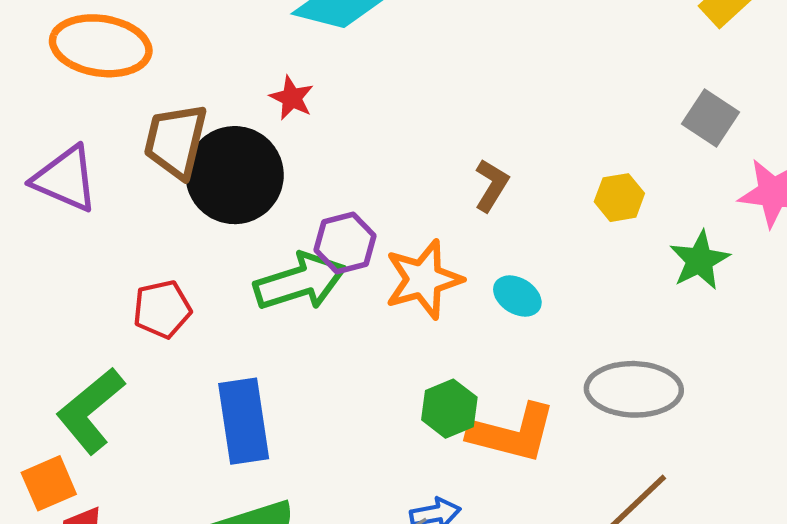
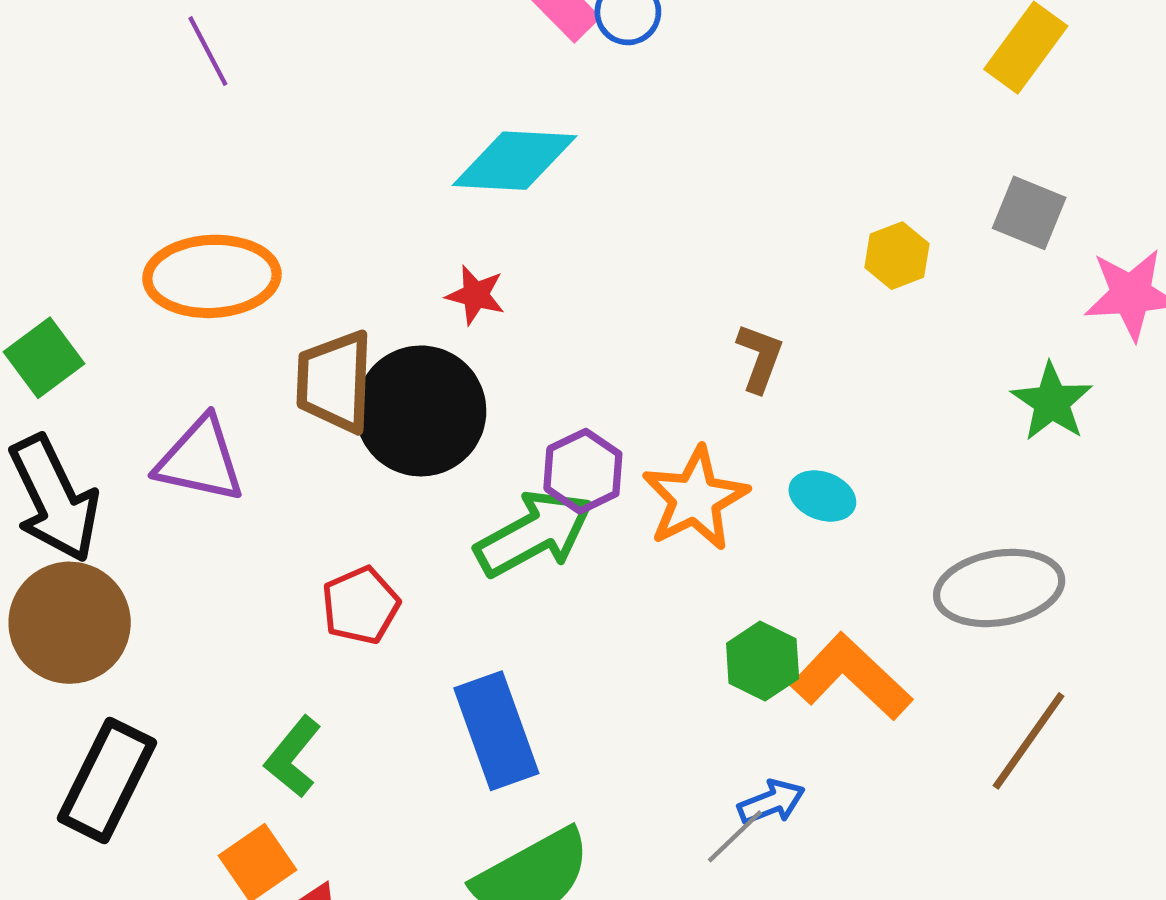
yellow hexagon: (619, 198) -> (897, 256), moved
green L-shape: (90, 411) -> (293, 757), size x0.7
orange L-shape: (512, 433) -> (851, 677), turned -140

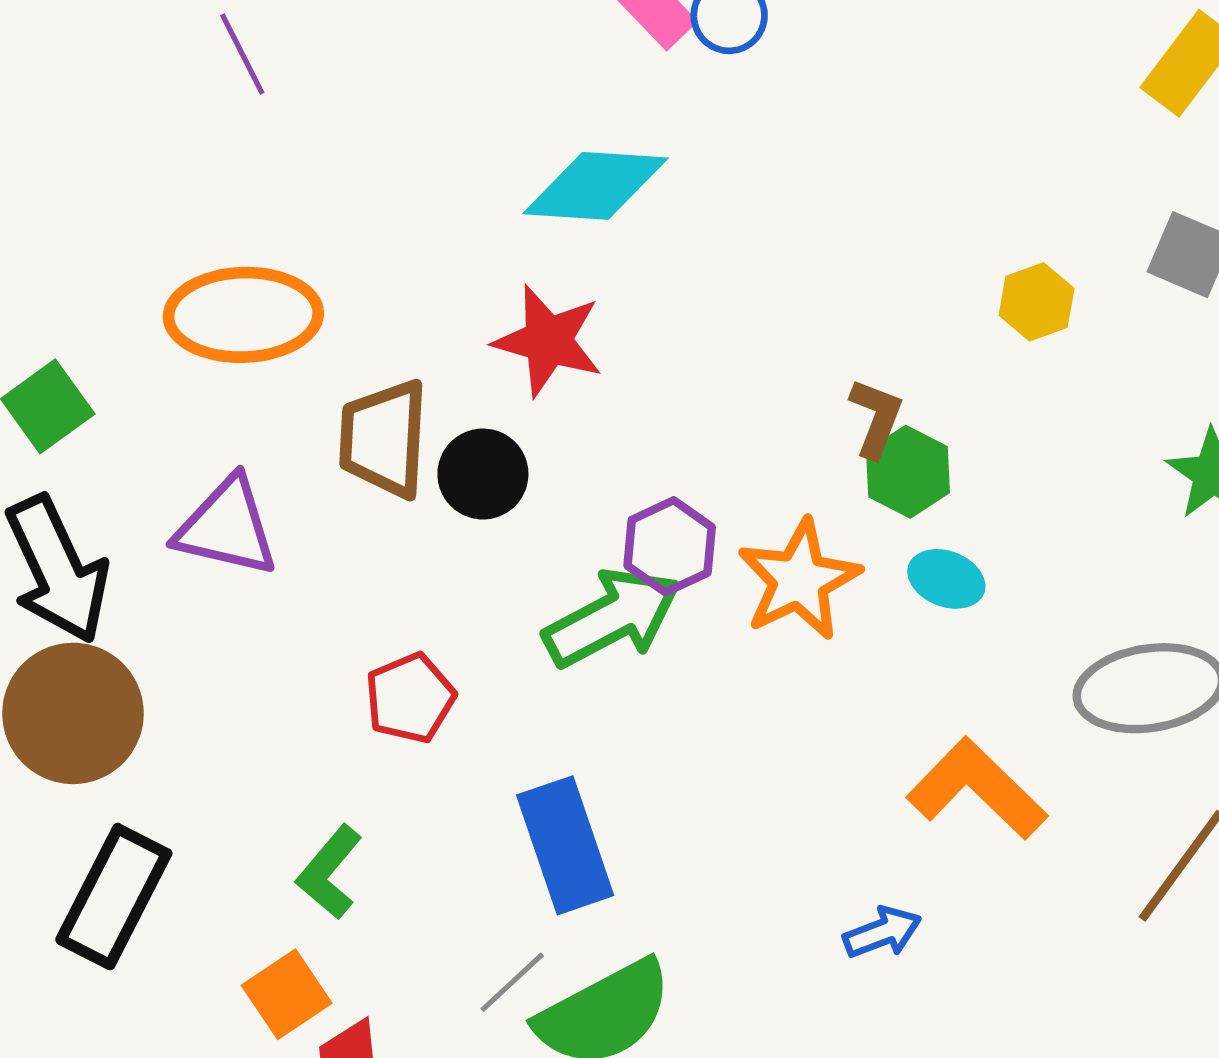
red star: (476, 295) -> (548, 341), size x1.6
black circle: (421, 411) -> (483, 474), size x0.6
green hexagon: (763, 661) -> (908, 472), moved
gray line: (735, 836) -> (512, 982), moved

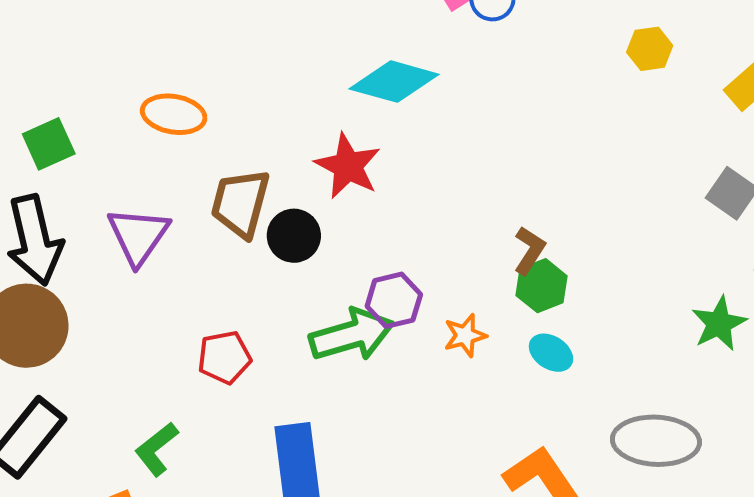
yellow hexagon: (1037, 302) -> (650, 49), moved
orange ellipse: (243, 315) -> (174, 114), size x0.7
purple triangle: (227, 527) -> (138, 236), turned 40
orange star: (799, 580) -> (465, 335), size x0.6

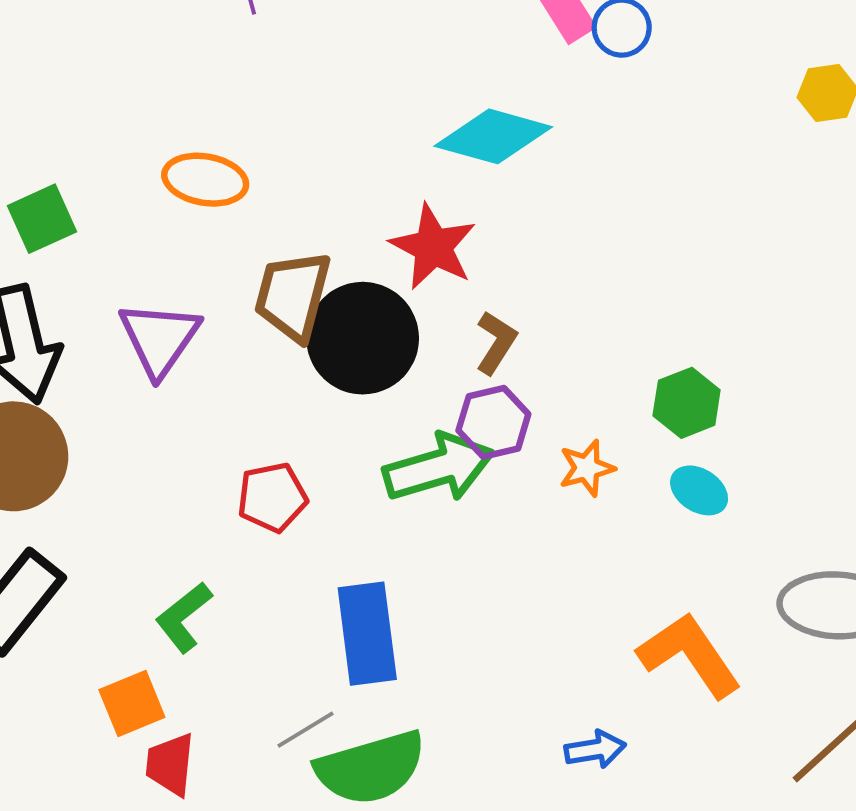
black circle: (294, 236) -> (363, 338), size x1.6
brown L-shape: (529, 250) -> (496, 343), moved

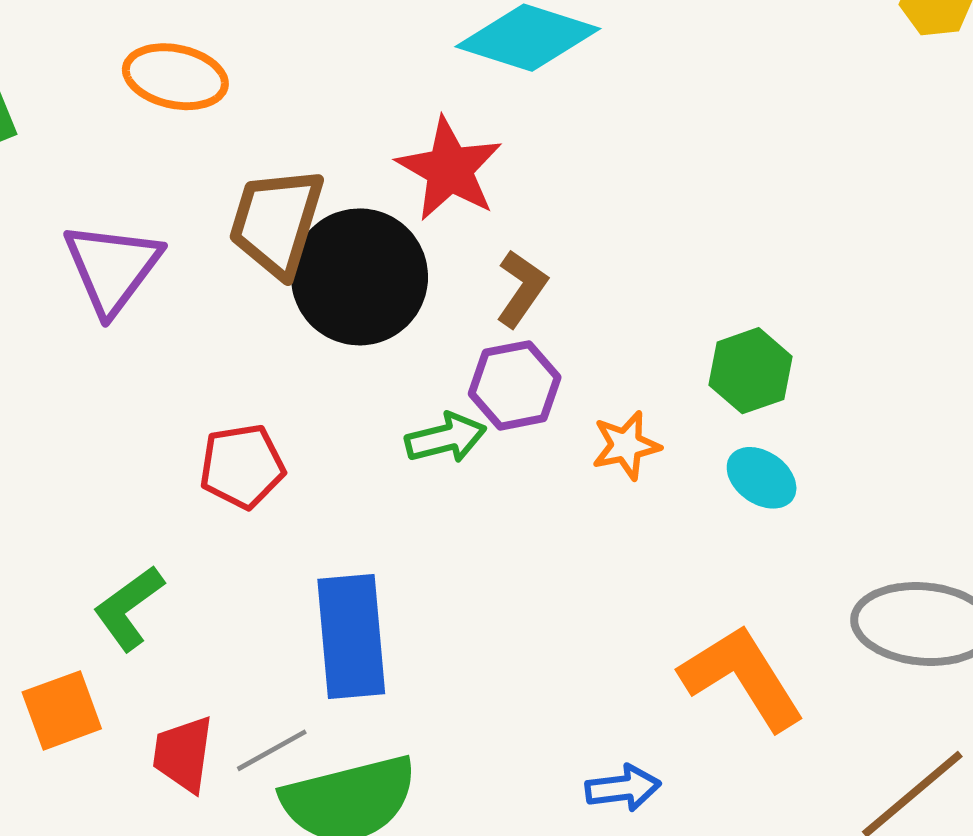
green arrow: (439, 468) -> (446, 438), size x0.6
red trapezoid: (170, 764) -> (183, 754), moved

